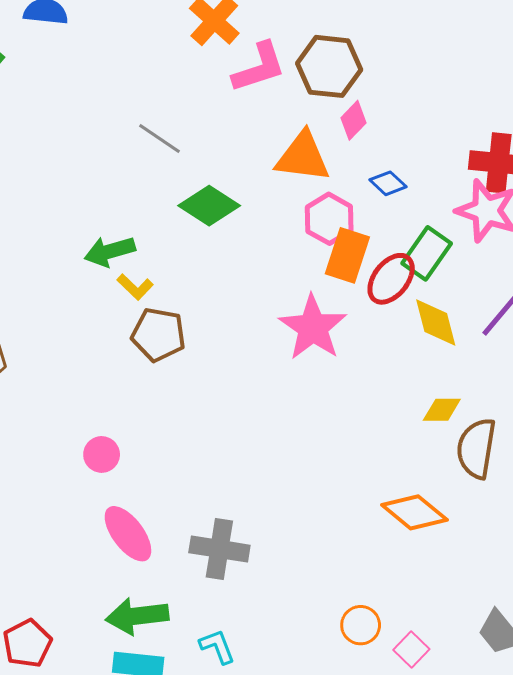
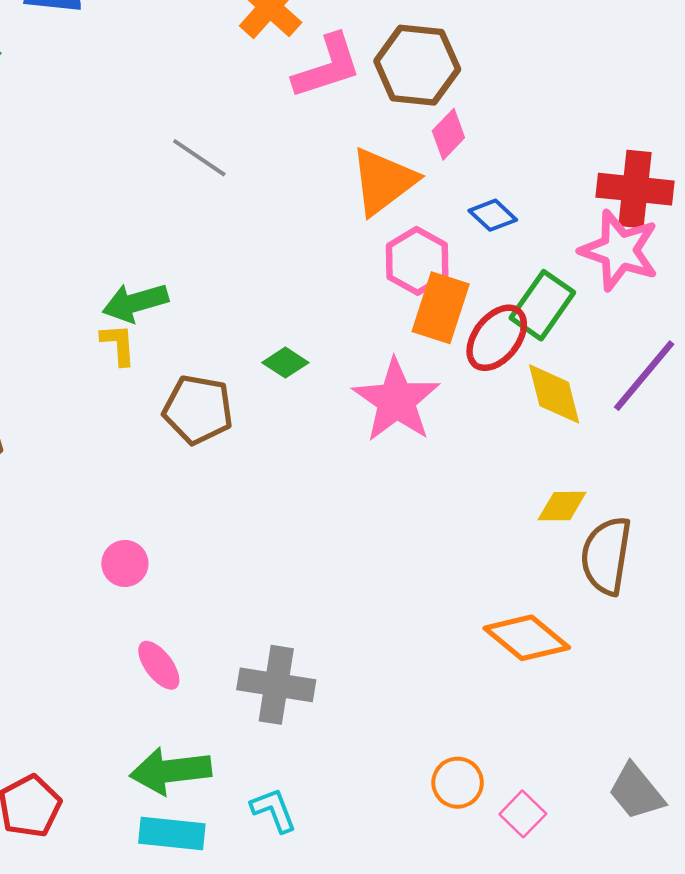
orange triangle: (303, 157) -> (383, 181), turned -44
green diamond: (209, 206) -> (285, 363), moved, size x0.6
yellow L-shape: (135, 287) -> (118, 344), moved, turned -138
pink ellipse: (128, 534) -> (159, 665), size x0.7

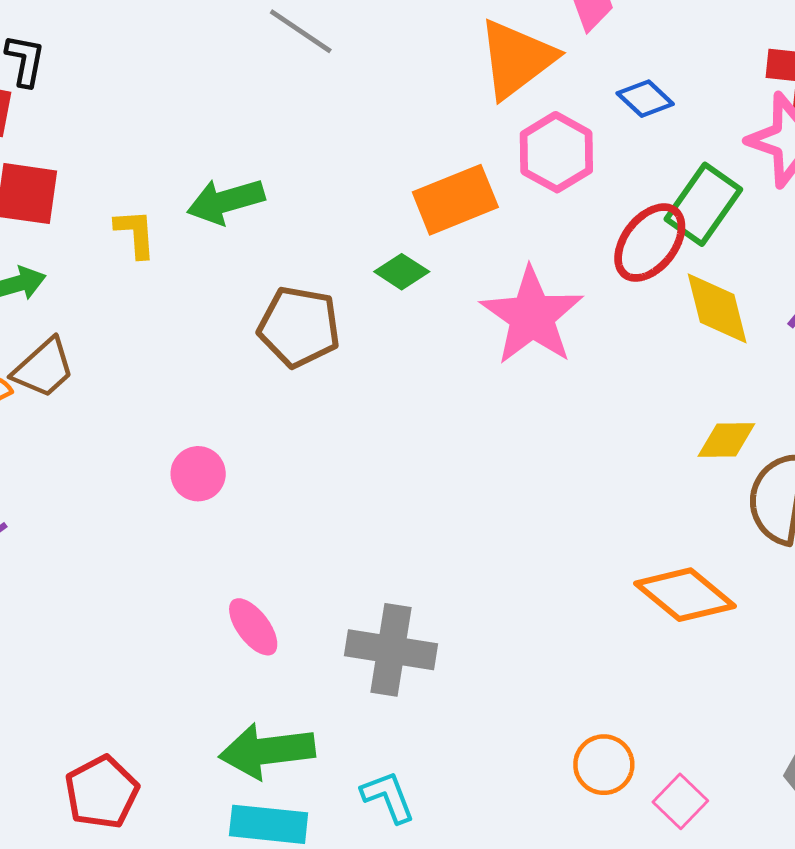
orange rectangle: (441, 308) -> (455, 200), moved, turned 50
yellow L-shape: (118, 344) -> (135, 233), moved
pink circle: (125, 563) -> (198, 474), moved

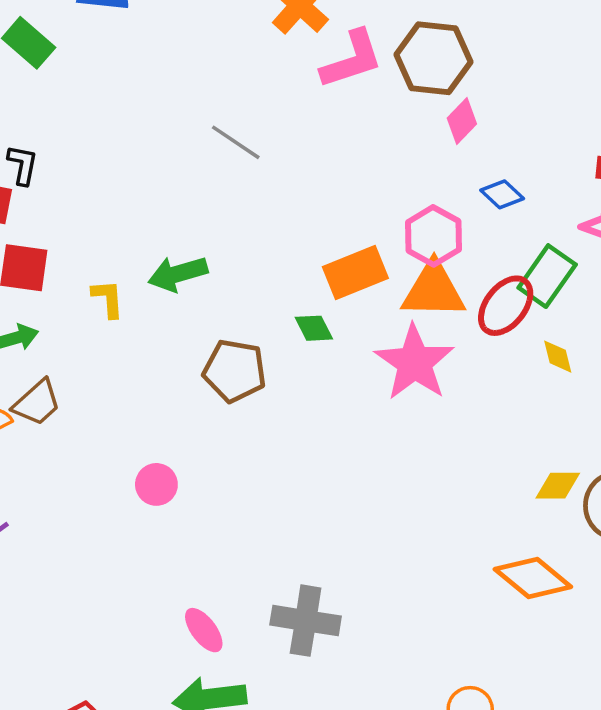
orange triangle: (517, 59) -> (433, 290), moved, turned 38
green diamond: (402, 272) -> (314, 328), turned 30
yellow diamond: (717, 308) -> (558, 357), size x0.6
yellow diamond: (726, 440) -> (558, 486), moved
pink ellipse: (253, 627) -> (204, 630), moved

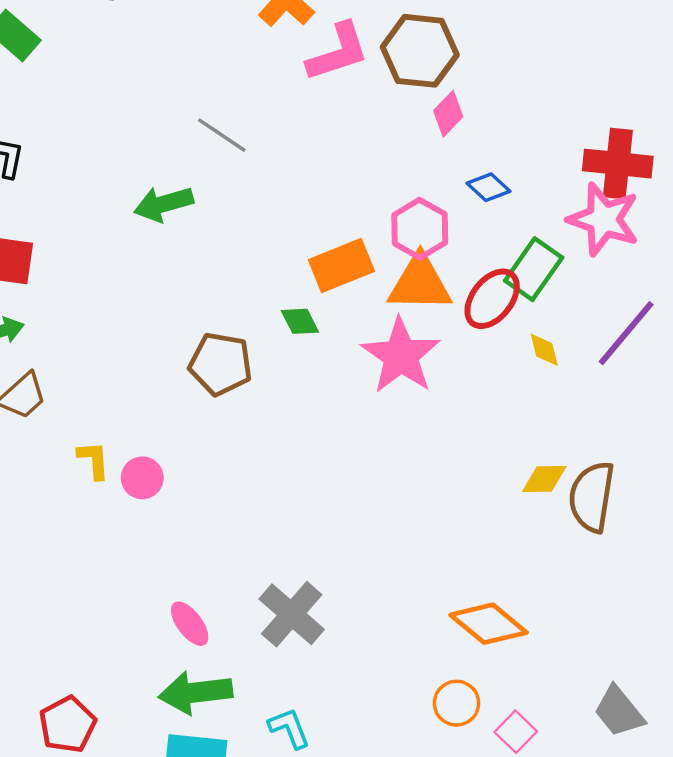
green arrow: (178, 274) -> (164, 204), moved
yellow L-shape: (108, 299) -> (94, 460), moved
orange diamond: (533, 578) -> (489, 624), moved
gray cross: (306, 621) -> (292, 614), turned 32

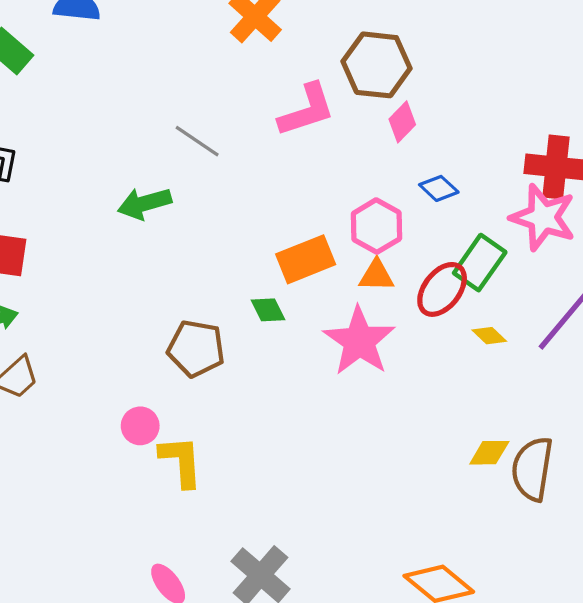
pink L-shape: (338, 52) -> (307, 110), moved
orange triangle: (420, 283) -> (377, 275), size x0.6
yellow diamond: (544, 350) -> (489, 336), turned -32
yellow L-shape: (94, 460) -> (181, 461), moved, size x1.5
pink circle: (142, 478) -> (140, 426), moved

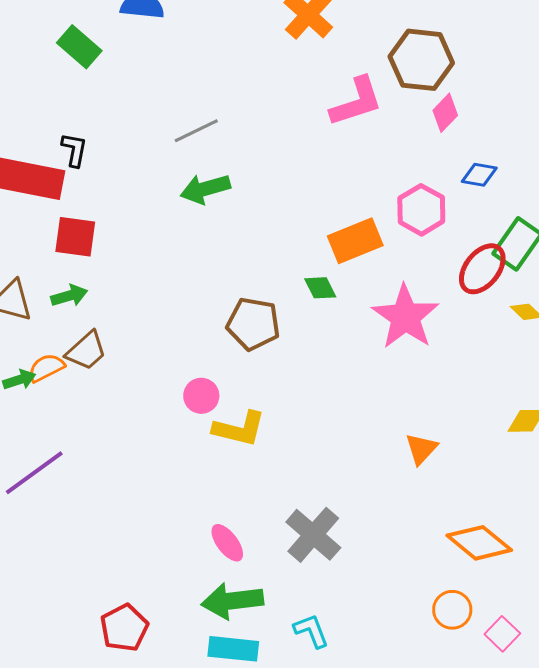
gray line: (197, 141) -> (196, 131), moved, turned -60
blue diamond: (439, 188) -> (479, 175), turned -33
orange triangle: (377, 275) -> (421, 449), moved, turned -48
yellow L-shape: (181, 461) -> (239, 429), turned 108

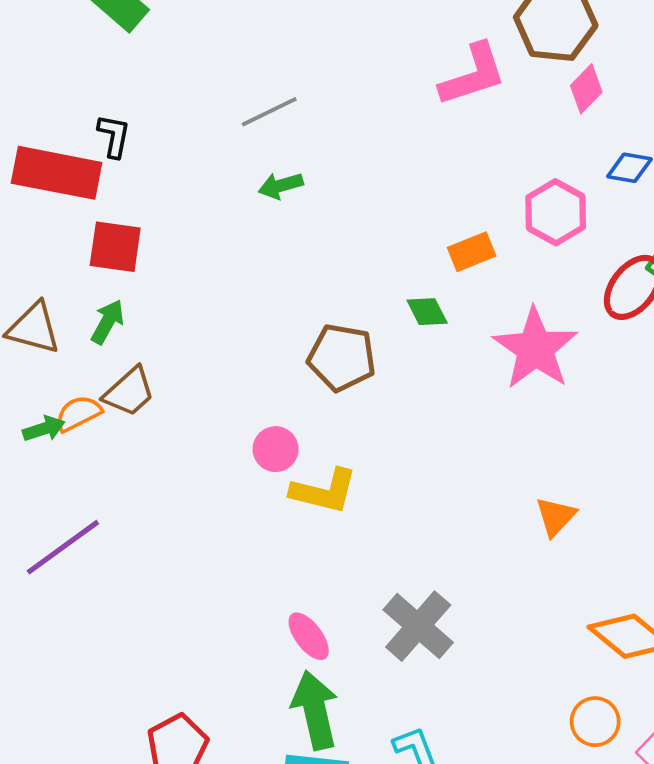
green arrow: (205, 189) -> (281, 186), size x0.7
orange rectangle: (355, 241) -> (472, 252), size x0.7
green arrow: (69, 296) -> (108, 322), turned -45
green arrow: (232, 601) -> (315, 710), turned 84

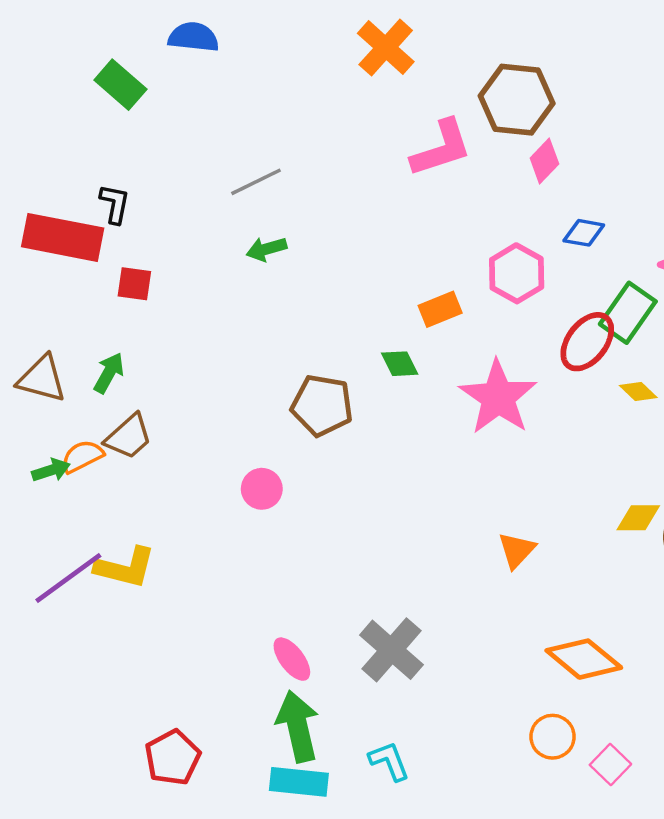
red square: (115, 247) -> (134, 284), moved, size x0.7
yellow L-shape: (324, 491) -> (125, 568), moved

